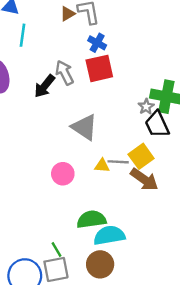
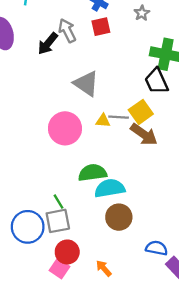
red square: (99, 68) -> (101, 27), size x0.7
gray star: (146, 107) -> (142, 13), moved
pink circle: (63, 174) -> (65, 128), size x1.5
brown circle: (100, 264) -> (119, 217), moved

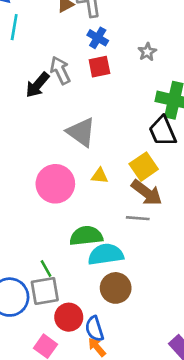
gray line: (119, 117) -> (138, 218), moved
blue semicircle: (157, 248) -> (94, 329), moved, turned -120
red circle: (67, 252) -> (69, 317), moved

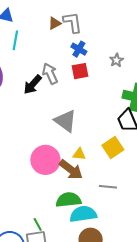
brown arrow: (147, 193) -> (71, 170), moved

